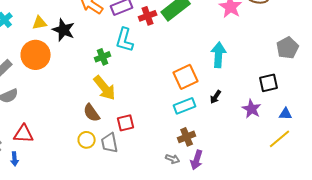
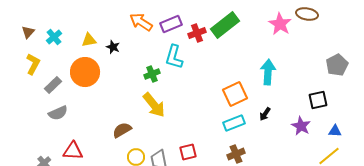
black star: (64, 30) -> (113, 47), size x0.6
brown semicircle: (92, 113) -> (122, 130), moved, turned 96
red square: (126, 123) -> (188, 152), moved

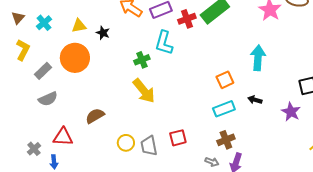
orange square: (235, 94) -> (225, 80), size x0.7
black arrow: (265, 114) -> (255, 100), turned 72
brown semicircle: (122, 130) -> (95, 116), moved

